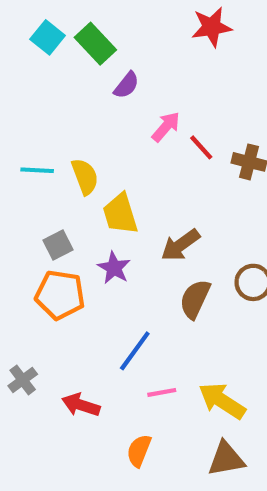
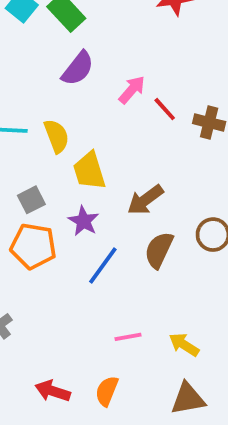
purple semicircle: (126, 85) -> (78, 68), moved, size x1.4
blue line: (135, 351) -> (103, 265), moved
yellow arrow: (222, 401) -> (184, 345), size x0.7
red arrow: (81, 405) -> (53, 391), moved

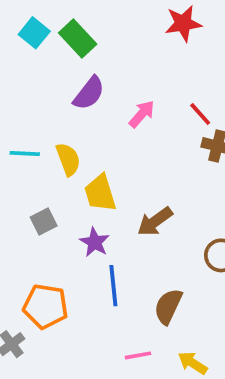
red line: (165, 109) -> (200, 114), moved
orange pentagon: (33, 246) -> (46, 306), moved
brown semicircle: (159, 250) -> (168, 306), moved
blue line: (103, 265) -> (113, 286), turned -42

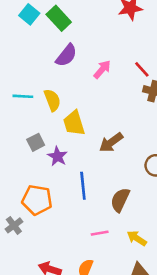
purple star: (95, 242) -> (57, 156), moved

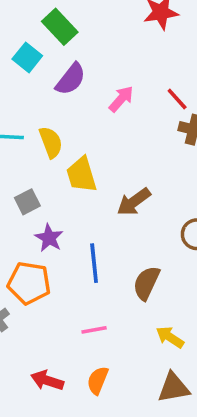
cyan square: (29, 14) -> (27, 57), moved
purple star: (57, 156) -> (49, 238), moved
pink line: (100, 233) -> (94, 330), moved

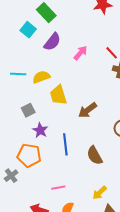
yellow semicircle: (51, 142) -> (41, 77), turned -90
brown semicircle: (146, 283) -> (95, 155), turned -54
pink line: (94, 330) -> (58, 188), moved
yellow arrow: (170, 337) -> (100, 193), moved, turned -77

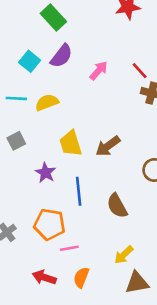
cyan square: (28, 30) -> (30, 61), moved
yellow trapezoid: (58, 95) -> (71, 143), moved
gray square: (28, 110) -> (16, 141), moved
orange pentagon: (29, 155) -> (49, 224), moved

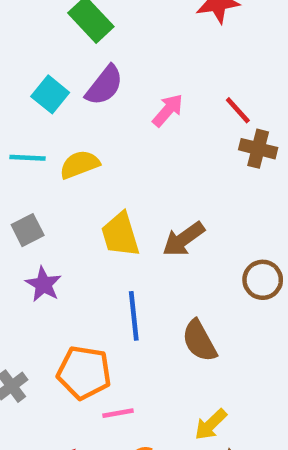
purple star: (46, 173) -> (43, 284), moved

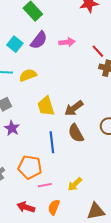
pink arrow: (168, 110) -> (67, 42), moved, turned 42
brown semicircle: (199, 341) -> (76, 133), moved
yellow arrow: (211, 424) -> (75, 184), moved

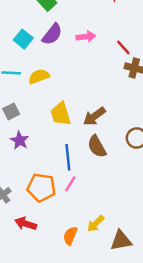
yellow arrow: (75, 184) -> (96, 224), moved
pink line: (45, 185) -> (70, 184), moved, turned -48
red arrow: (26, 207) -> (26, 224), moved

